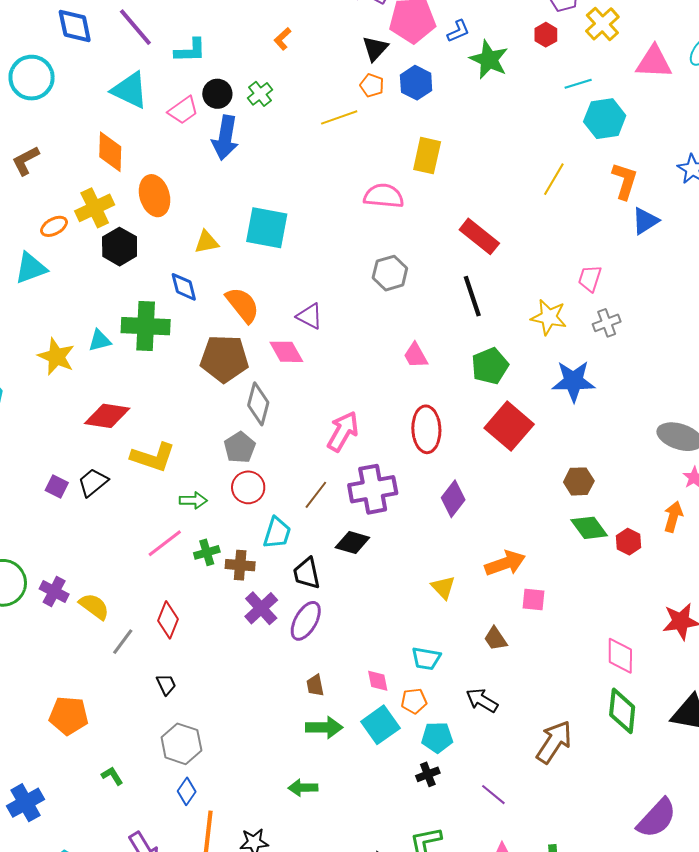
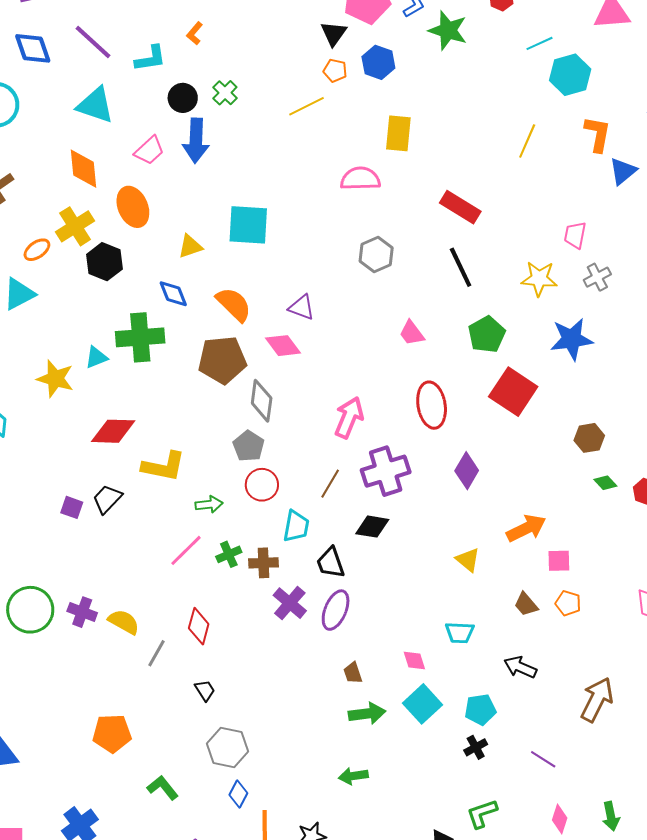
orange L-shape: (282, 39) -> (195, 33), moved
pink trapezoid: (183, 110) -> (149, 151), moved
green diamond: (589, 528) -> (605, 483), size x0.6
orange pentagon: (414, 701) -> (568, 603), moved, turned 30
green L-shape: (112, 776) -> (163, 788), size x1.4

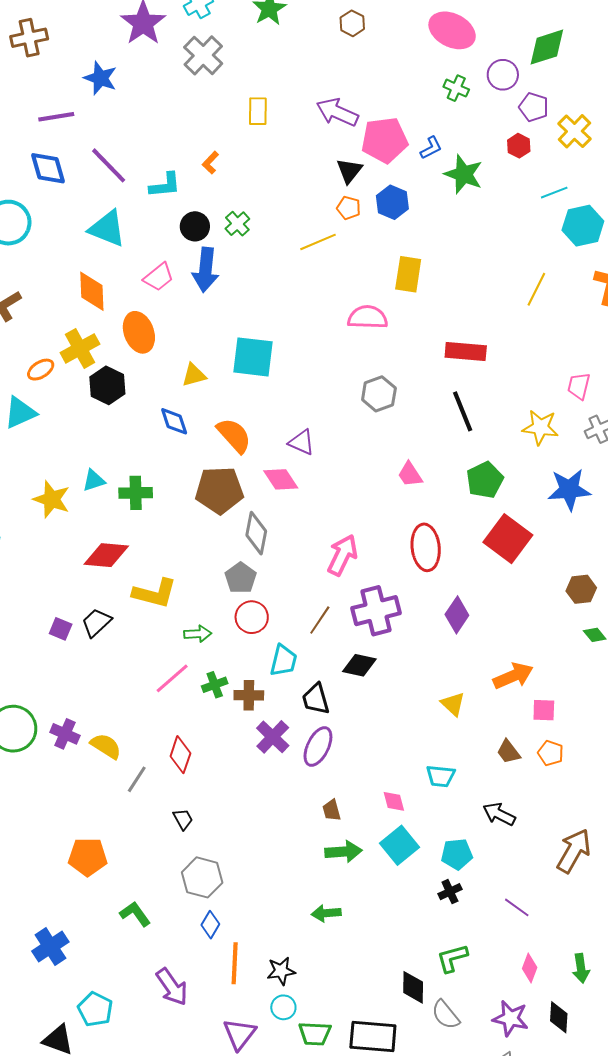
red rectangle: (460, 207) -> (466, 351), turned -30
green cross: (140, 337) -> (136, 493), moved, size x0.7

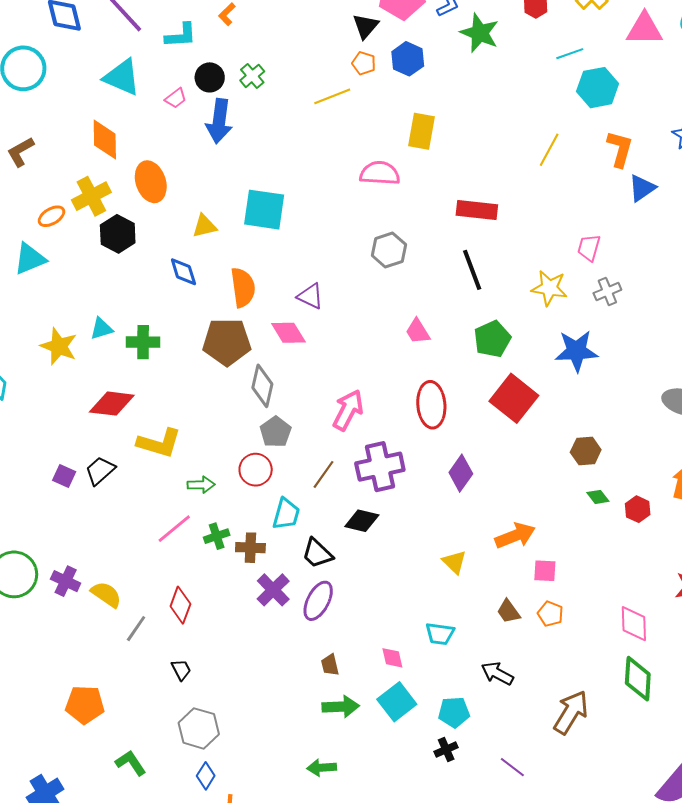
pink trapezoid: (159, 277) -> (176, 98), moved, size x0.7
orange semicircle: (234, 435) -> (243, 287), turned 33
gray pentagon: (241, 578) -> (276, 432), moved
black trapezoid: (316, 699) -> (317, 553), turned -32

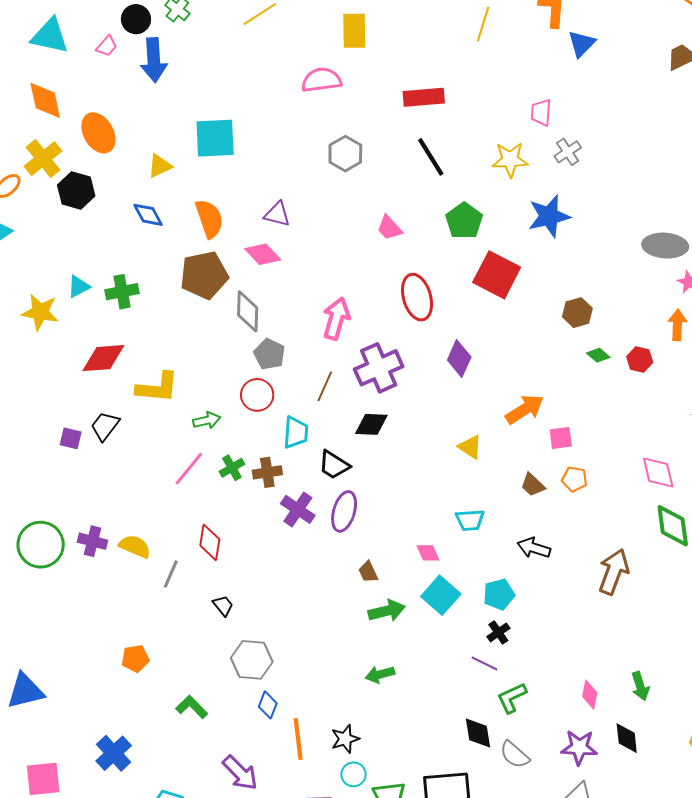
orange pentagon: (85, 705) -> (135, 659), size x0.7
purple line: (512, 767) -> (484, 663), moved

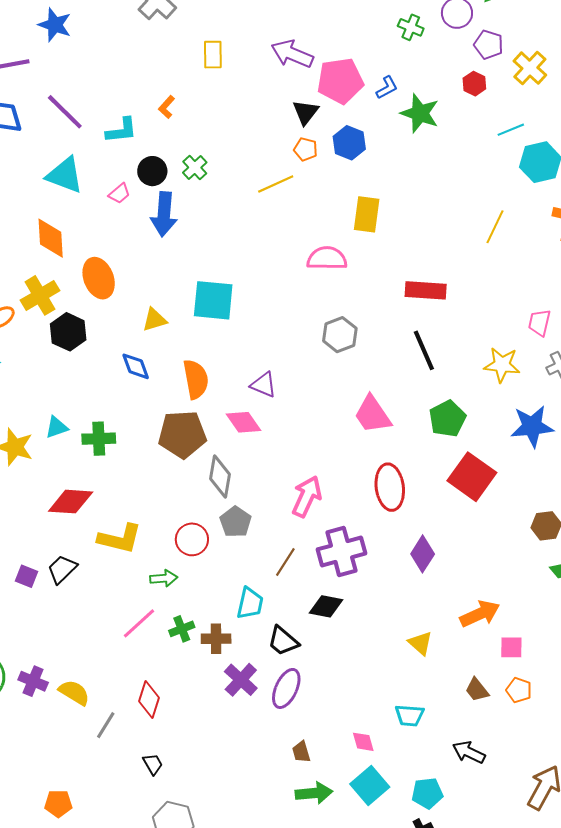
pink trapezoid: (389, 228) -> (373, 415), size x1.5
red circle: (257, 395) -> (192, 539), moved

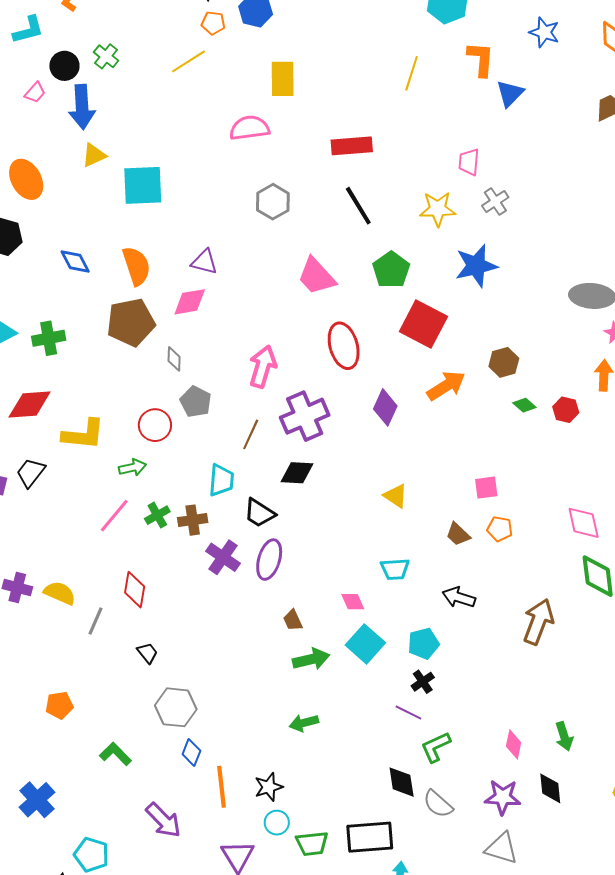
yellow triangle: (154, 320) -> (94, 155), moved
pink diamond: (243, 422) -> (190, 302), turned -57
gray diamond: (220, 476) -> (174, 359), size x0.6
orange arrow: (480, 614) -> (446, 386), moved

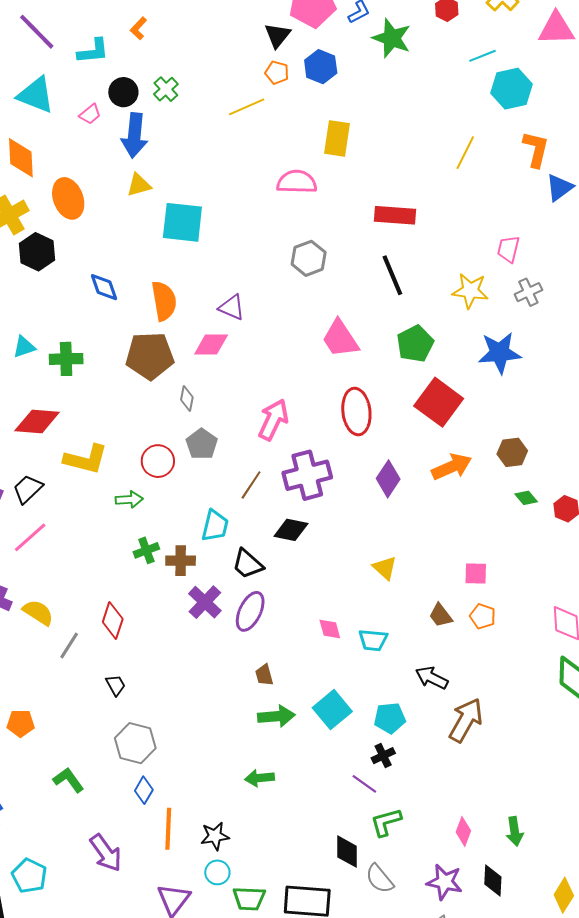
pink line: (114, 516) -> (30, 537), moved
pink diamond: (353, 602) -> (330, 629), moved
brown arrow: (538, 622) -> (466, 720), moved

